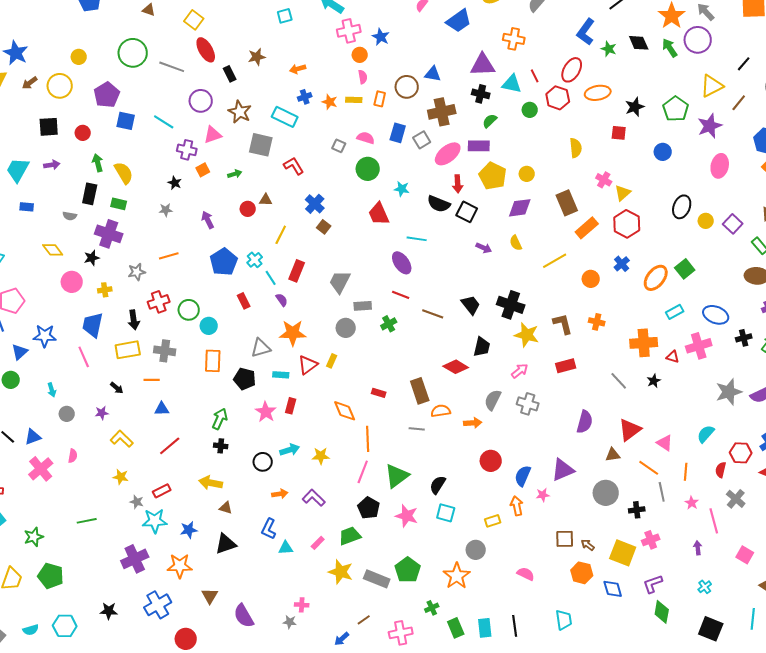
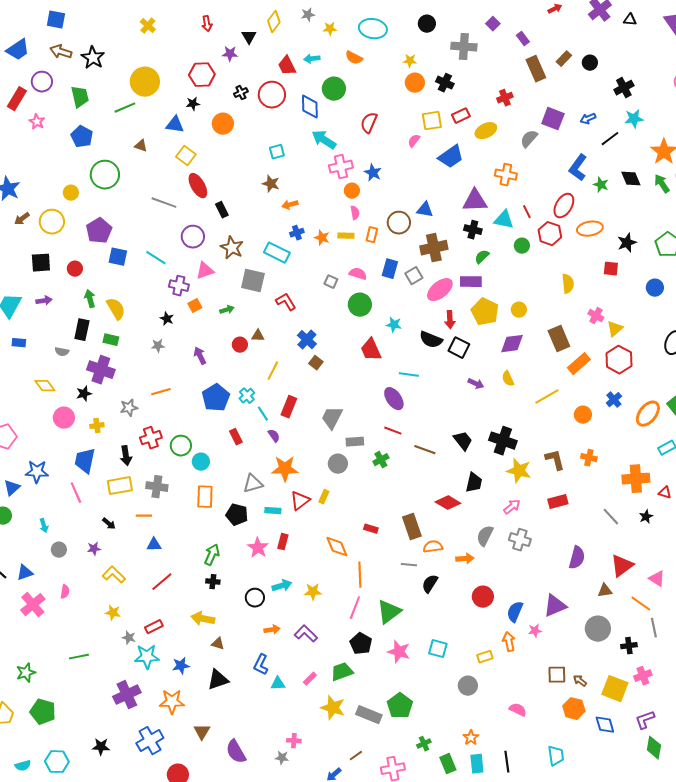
green circle: (133, 53) -> (105, 175), moved
brown star: (257, 57) -> (271, 184), moved, turned 30
black semicircle: (438, 485) -> (430, 584), moved
orange star: (457, 576) -> (471, 738), moved, size x0.6

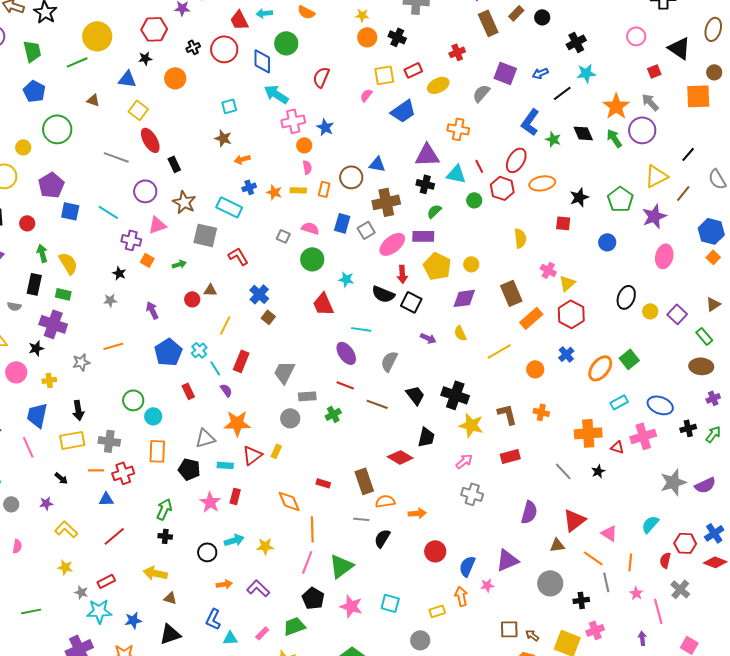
orange square: (195, 306) -> (147, 260), turned -32
red cross: (151, 438) -> (123, 473), moved
gray semicircle: (485, 536) -> (389, 361), moved

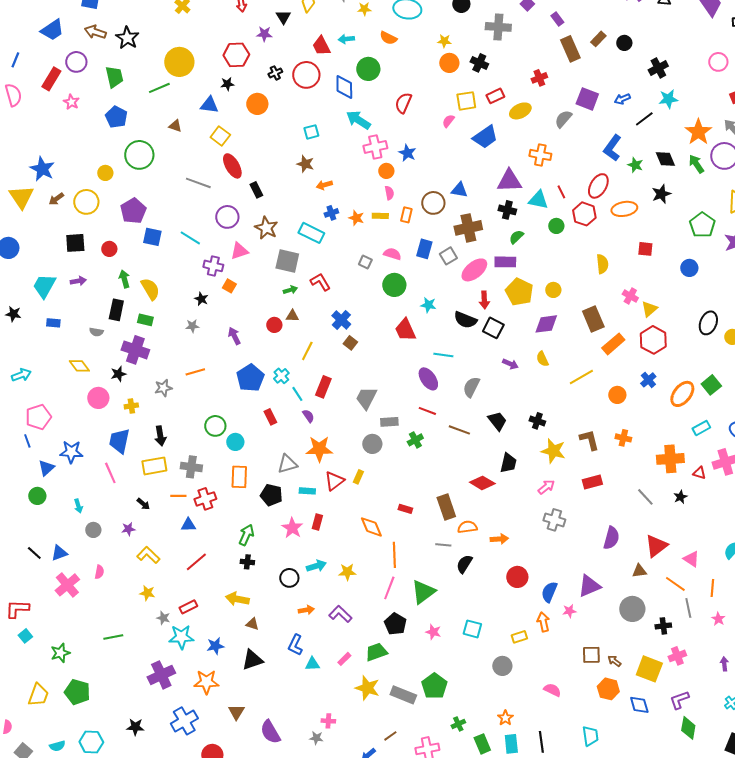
black star: (579, 197) -> (661, 194), moved
green arrow: (179, 264) -> (290, 290), moved
black cross: (455, 395) -> (537, 421), size x0.6
pink star: (351, 606) -> (433, 632), size x0.7

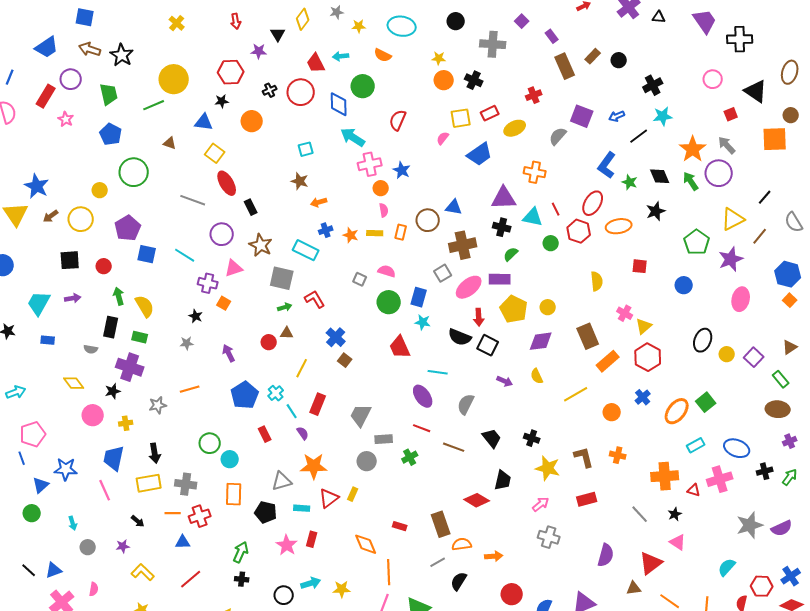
blue rectangle: (424, 249) -> (419, 297), moved
gray line: (443, 545) -> (438, 562), turned -35
pink triangle: (691, 559) -> (678, 542), moved

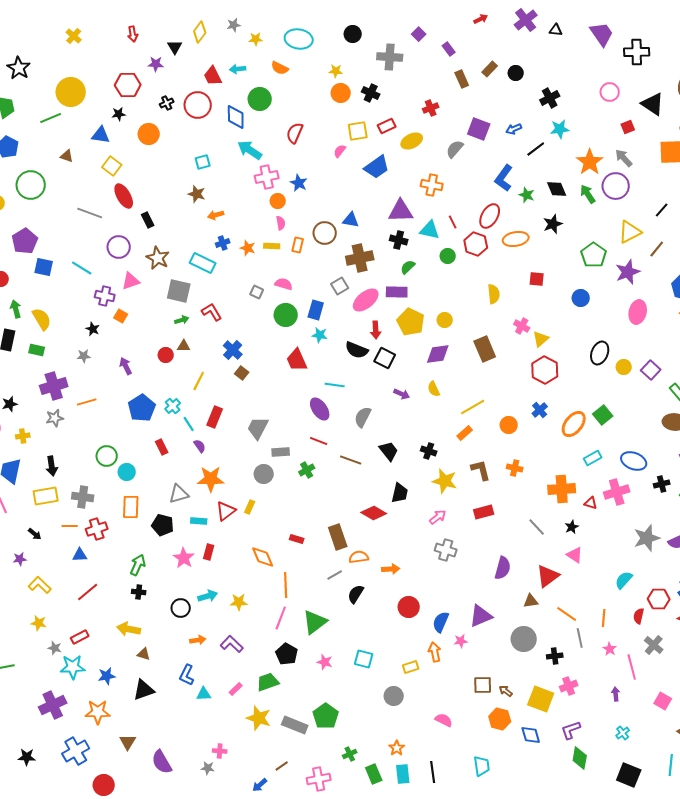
brown rectangle: (565, 66) -> (462, 79), size x0.7
orange rectangle: (608, 361) -> (465, 433), moved, size x0.7
purple cross: (130, 367) -> (54, 386), moved, turned -36

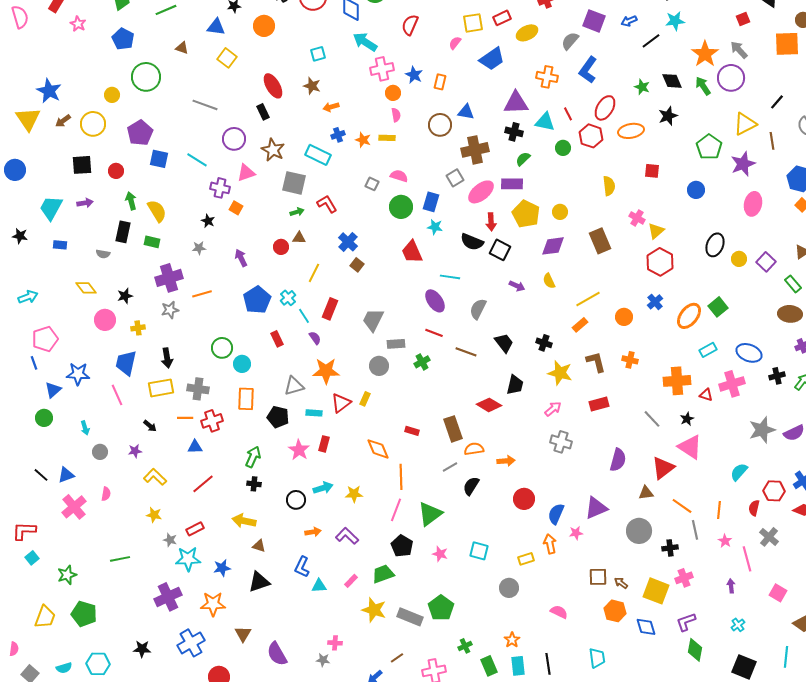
blue L-shape: (504, 178) -> (588, 70), moved
red ellipse: (124, 196) -> (273, 86), moved
orange rectangle: (298, 245) -> (440, 82), moved
brown line: (657, 249) -> (772, 141), turned -48
pink triangle: (575, 555) -> (690, 447), size x1.5

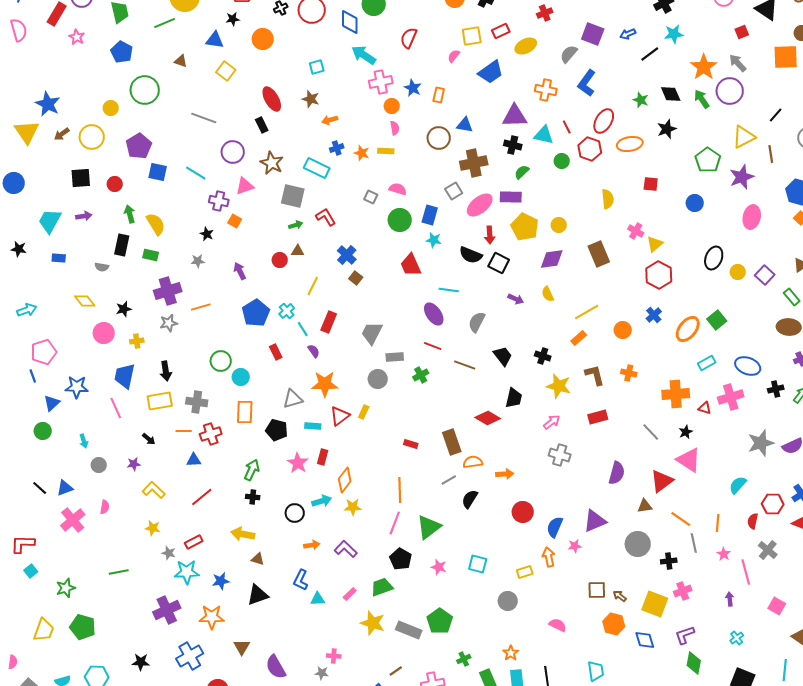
orange diamond: (378, 449) -> (345, 480), moved, turned 60

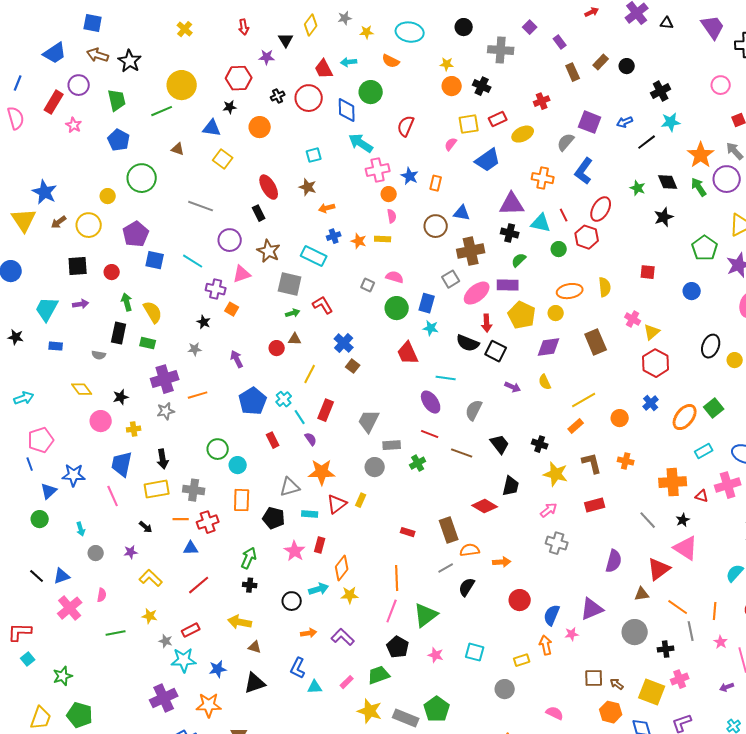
orange ellipse: (630, 144) -> (570, 291), moved
green line: (119, 572) -> (116, 633), moved
purple arrow: (730, 599) -> (727, 687), turned -104

